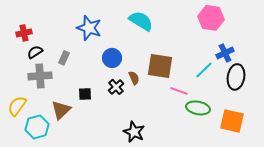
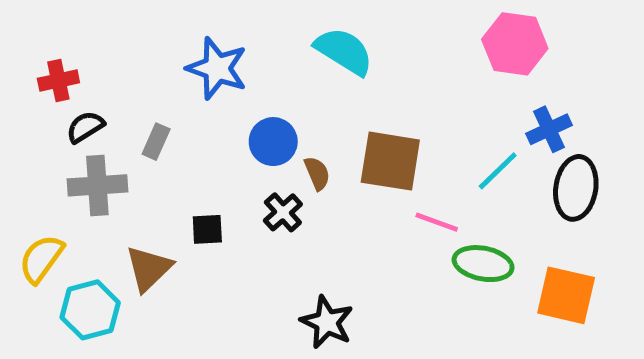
brown semicircle: (134, 78) -> (317, 173), moved

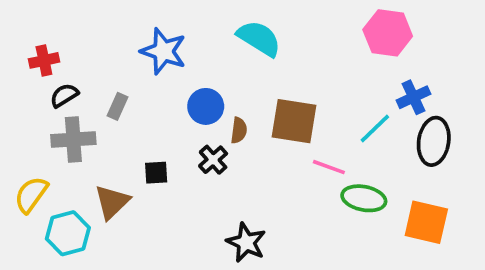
brown semicircle: (317, 173) -> (239, 130), turned 30

